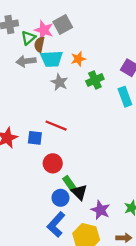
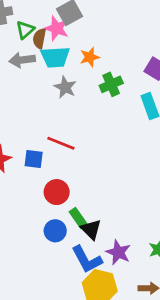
pink star: (44, 30) -> (57, 28), moved
blue circle: (60, 198) -> (55, 231), moved
blue L-shape: (56, 224) -> (87, 260), moved, turned -70

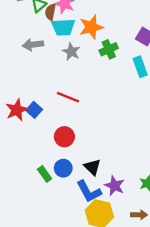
orange star: (90, 57) -> (91, 27), size x1.5
gray arrow: (22, 60) -> (33, 45), moved
blue square: (34, 159) -> (34, 110), moved, turned 35
green rectangle: (78, 218) -> (45, 174), moved

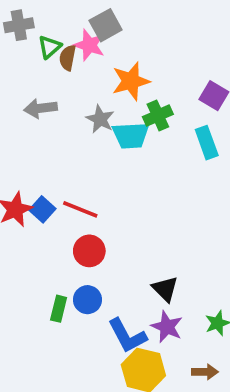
cyan trapezoid: (63, 27) -> (131, 135), moved
red line: (68, 97) -> (80, 209), moved
black triangle: (92, 167) -> (165, 289), moved
green rectangle: (45, 174) -> (59, 309), turned 49

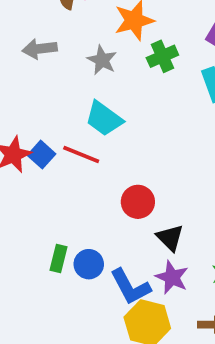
cyan trapezoid: (131, 135) -> (104, 119), moved, turned 39
red circle: (89, 251) -> (138, 202), moved
blue circle: (87, 300) -> (89, 264), moved

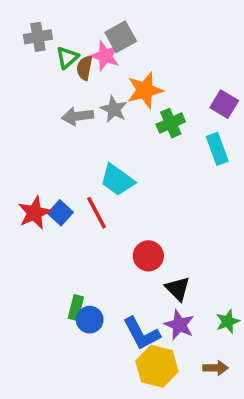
gray arrow: (40, 49) -> (78, 116), moved
gray star: (102, 60) -> (114, 109), moved
red line: (81, 155) -> (97, 213), turned 40
blue circle: (89, 264) -> (90, 320), moved

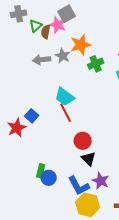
red star: (34, 213) -> (17, 128), moved
red line: (97, 213) -> (66, 113), moved
black triangle: (178, 289) -> (89, 159), moved

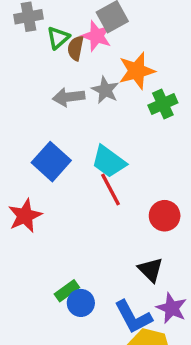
blue square: (32, 116) -> (51, 162), moved, size x1.5
red circle: (83, 141) -> (165, 216), moved
green rectangle: (41, 171) -> (67, 291), turned 40

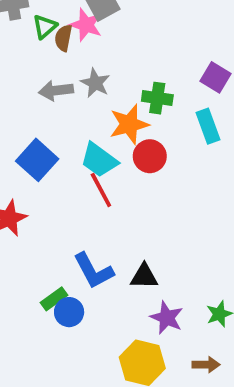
orange star: (137, 71) -> (129, 124), moved
green cross: (163, 104) -> (157, 98), turned 32
red circle: (165, 216) -> (150, 156), moved
black triangle: (151, 270) -> (144, 276), turned -44
blue L-shape: (133, 317) -> (93, 271), moved

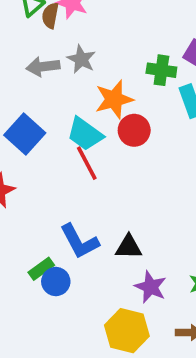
green cross: (157, 98) -> (161, 70), moved

